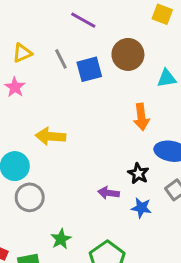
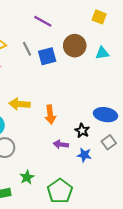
cyan triangle: (167, 78) -> (102, 53), moved
orange arrow: (141, 117) -> (50, 115), moved

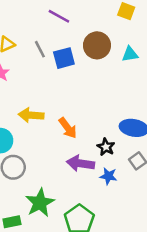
orange arrow: (50, 115) -> (68, 128), turned -30
purple arrow: (61, 144) -> (80, 163), size x1.5
green star: (27, 177) -> (40, 203), size x1.6

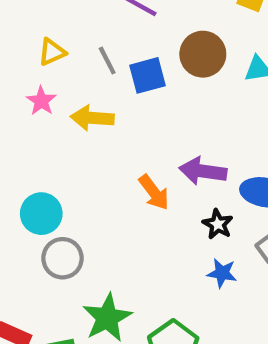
yellow arrow: (31, 115) -> (92, 118), moved
purple arrow: (80, 163) -> (203, 171), moved

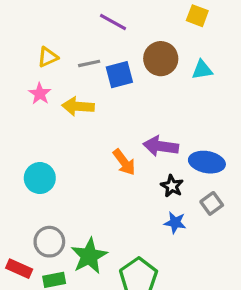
gray line: (107, 61) -> (89, 63), turned -75
gray circle: (63, 258) -> (49, 242), moved

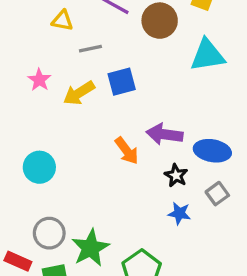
yellow triangle: (48, 57) -> (62, 21), moved, turned 35
brown circle: (161, 59) -> (160, 21), moved
cyan triangle: (202, 70) -> (207, 55), size x1.6
blue square: (119, 75) -> (122, 82), moved
yellow arrow: (78, 106) -> (79, 93), turned -36

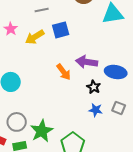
gray square: (217, 194) -> (119, 108), moved, turned -32

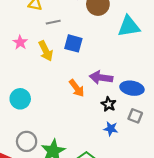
blue square: (61, 30) -> (73, 43), turned 30
yellow arrow: (35, 37) -> (46, 51), turned -84
gray square: (119, 108) -> (135, 116), moved

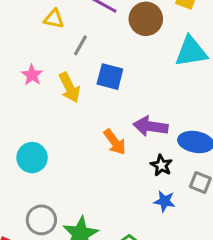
gray line: (53, 22) -> (80, 45), turned -48

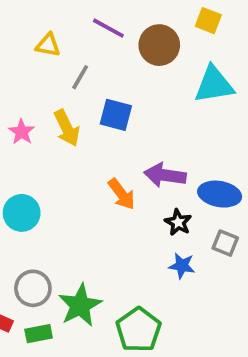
pink star: (32, 75) -> (22, 132), moved

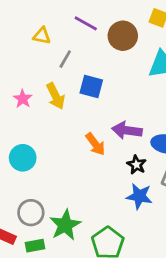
blue star: (182, 266) -> (139, 196), size x1.4

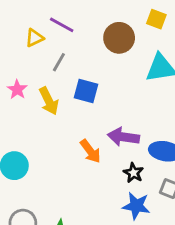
purple line: (86, 23) -> (62, 25), moved
yellow triangle: (42, 36) -> (34, 38), turned -36
pink star: (23, 99) -> (17, 90), moved

